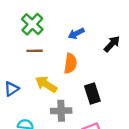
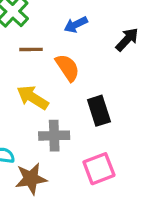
brown line: (35, 51) -> (31, 49), moved
orange semicircle: (70, 63) -> (67, 68), turned -42

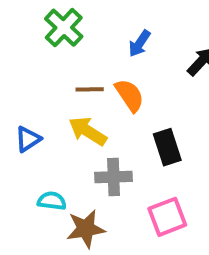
blue arrow: (76, 25) -> (139, 44), turned -30
brown line: (31, 49) -> (90, 89), moved

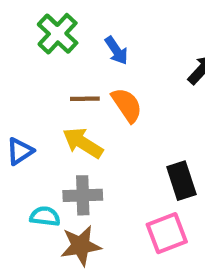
blue arrow: (139, 44) -> (116, 50), moved, turned -68
black rectangle: (167, 147) -> (181, 181), moved
gray cross: (114, 177) -> (83, 195), moved

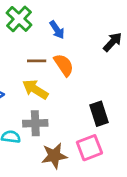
brown star: (81, 246) -> (54, 156), moved

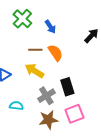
black rectangle: (99, 114) -> (67, 87), moved
gray cross: (35, 123) -> (46, 96), moved, turned -30

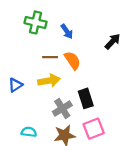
green cross: (22, 19) -> (36, 22), turned -30
yellow arrow: (34, 71) -> (49, 81), turned 138
cyan semicircle: (16, 106) -> (29, 132), moved

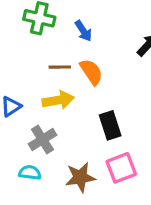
gray cross: (62, 108) -> (42, 140), moved

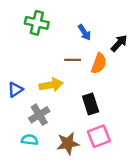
blue arrow: (83, 31) -> (85, 32), moved
brown line: (60, 67) -> (73, 60), moved
orange semicircle: (91, 72) -> (99, 63), moved, turned 54

